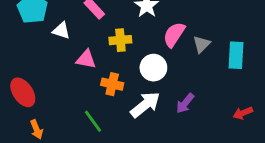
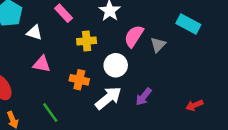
cyan rectangle: (236, 55) -> (188, 24), moved, turned -65
pink triangle: (86, 59) -> (42, 64), moved
green line: (93, 121) -> (50, 113), moved

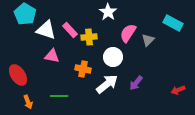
pink rectangle: (64, 13) -> (70, 30), moved
white triangle: (34, 33) -> (46, 30), size x1.5
green line: (50, 113) -> (59, 96), turned -54

